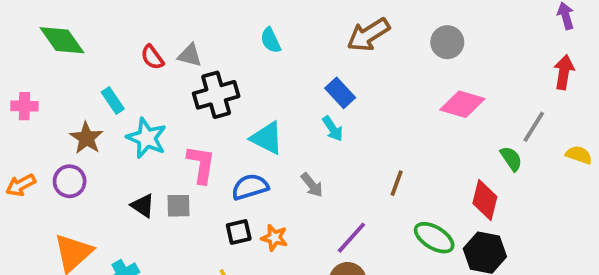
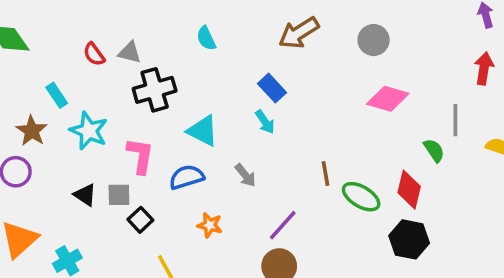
gray line: (534, 127) -> (455, 120), turned -32
brown line: (397, 183) -> (325, 174), turned -30
black square: (239, 232) -> (140, 220), moved, turned -30
green ellipse: (434, 238) -> (361, 197), moved

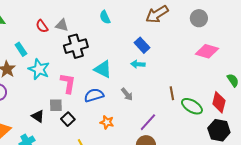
cyan arrow: (265, 122) -> (138, 64), turned 128
black triangle: (85, 195) -> (38, 116), moved

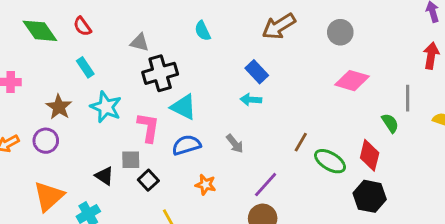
red semicircle: (42, 26) -> (82, 26), moved
cyan rectangle: (21, 49) -> (85, 67), moved
cyan triangle: (103, 69) -> (183, 107), moved
brown line: (172, 93) -> (301, 142), turned 40

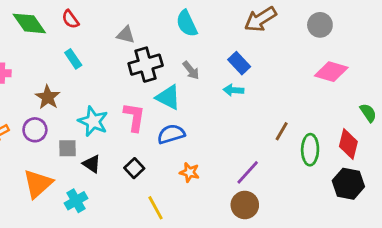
cyan semicircle: (203, 31) -> (187, 23), size x1.4
cyan star: (106, 107) -> (93, 121), moved
gray arrow: (235, 144) -> (191, 70), moved
gray square: (131, 160) -> (68, 148), moved
green ellipse: (330, 161) -> (310, 150), turned 60

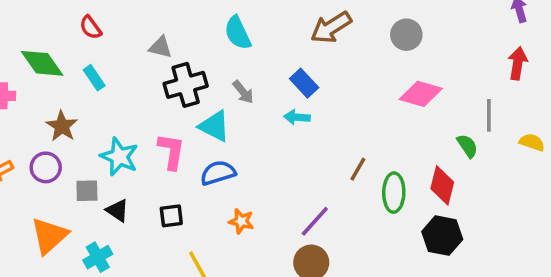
green diamond: (29, 23) -> (42, 63), moved
black square: (134, 168) -> (171, 216), turned 36

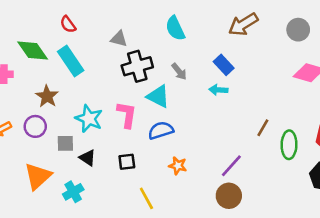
cyan rectangle: (94, 78) -> (71, 61), size x1.6

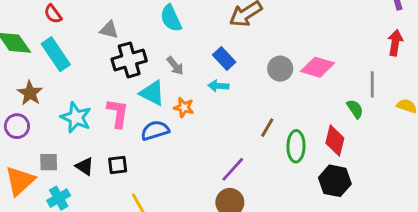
gray circle: (298, 30) -> (280, 69), moved
gray square: (65, 143) -> (49, 162), moved
black triangle: (88, 158) -> (85, 166), moved
orange star: (178, 166) -> (184, 107), moved

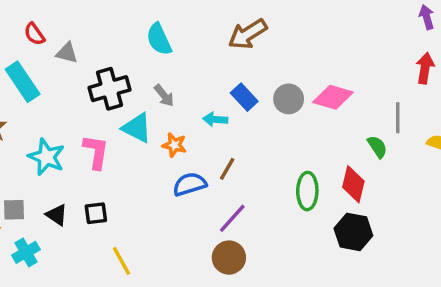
red semicircle: (53, 14) -> (34, 34), moved
gray triangle: (109, 30) -> (67, 53), moved
blue rectangle: (224, 59) -> (244, 97), moved
brown line: (267, 128) -> (227, 169), moved
blue semicircle: (155, 130) -> (190, 184), moved

